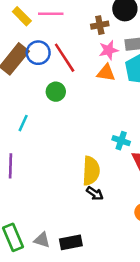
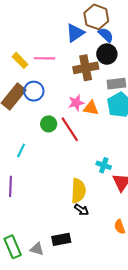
brown cross: (100, 25) -> (86, 68), size x1.6
pink star: (109, 50) -> (76, 103), moved
red line: (65, 58) -> (70, 129), moved
black rectangle: (71, 242) -> (61, 239), moved

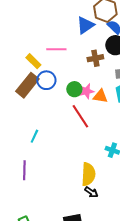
yellow rectangle: (20, 60) -> (33, 61), moved
brown cross: (86, 68) -> (95, 58), size x0.7
green circle: (49, 124) -> (74, 89), moved

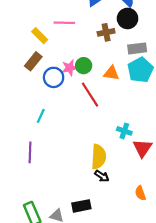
blue circle: (46, 80) -> (54, 77), moved
brown rectangle: (27, 85) -> (33, 61), size x0.7
pink star: (86, 91) -> (70, 68), moved

